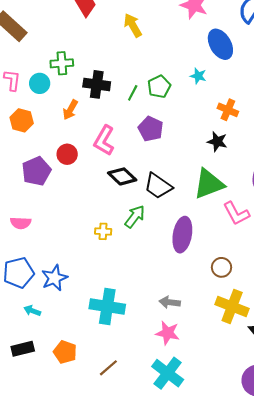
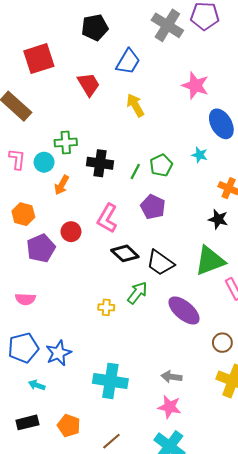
orange arrow: (70, 110) -> (62, 185), moved
orange hexagon: (22, 120) -> (23, 214), moved
purple ellipse: (182, 235) -> (184, 310), turned -60

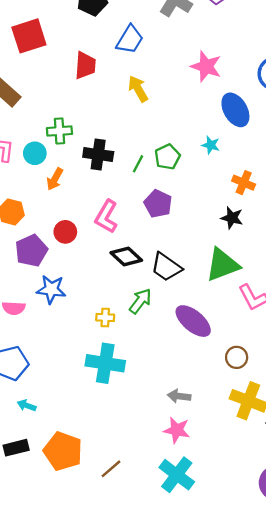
red trapezoid: (89, 84) -> (85, 65), turned 35
blue star: (59, 353) -> (51, 289), moved, turned 30
cyan cross: (110, 381) -> (105, 363), moved
orange pentagon: (69, 426) -> (63, 451), size x1.5

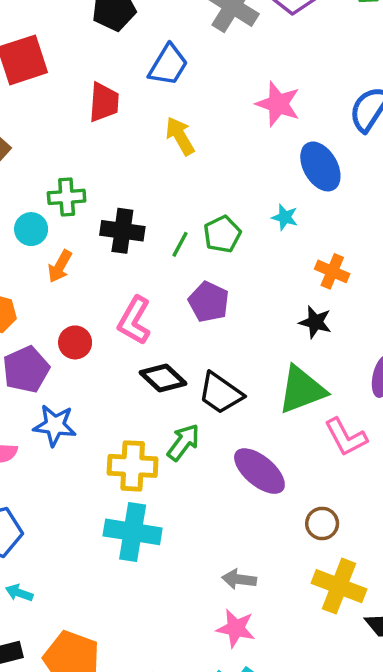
yellow cross: (105, 317) -> (133, 466), size x1.8

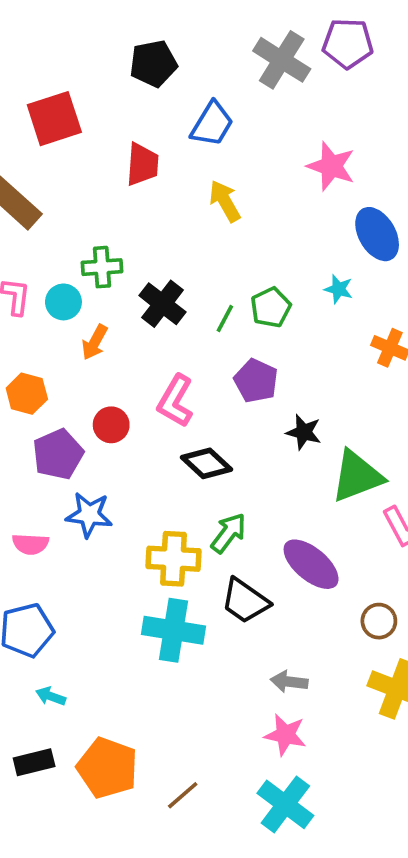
black cross: (122, 231) -> (162, 304), turned 30
black star: (315, 322) -> (304, 432), moved
black trapezoid: (221, 393) -> (245, 601), moved

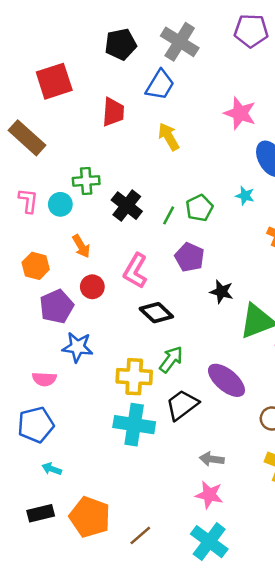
gray cross: (282, 60) -> (180, 42), moved
orange arrow: (95, 342) -> (81, 246), moved, turned -60
pink semicircle: (30, 544) -> (44, 379), moved
black trapezoid: (245, 601) -> (182, 405), turned 108

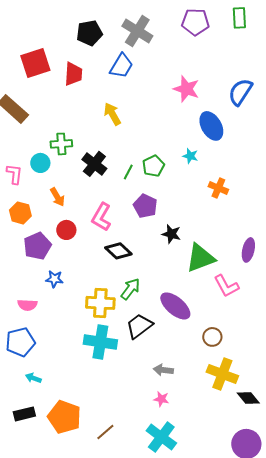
red trapezoid: (113, 112) -> (73, 74), moved
yellow arrow: (169, 137) -> (112, 114), moved
pink L-shape: (28, 201) -> (14, 174), moved
blue star: (78, 347) -> (54, 279), size x0.7
pink star: (209, 495) -> (161, 399), size x0.7

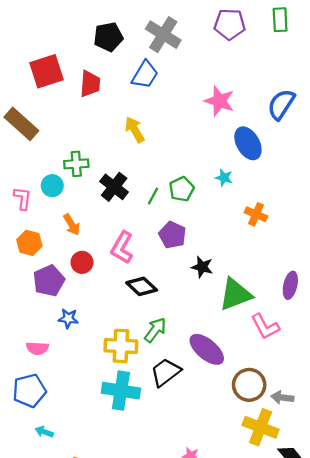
brown circle: (212, 337) -> (249, 385), size x1.5
gray arrow: (163, 370) -> (282, 397), moved

